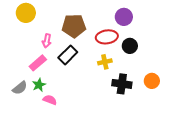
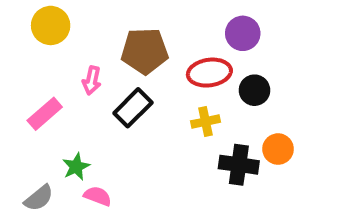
pink rectangle: (38, 63) -> (45, 114), moved
orange circle: (152, 81) -> (278, 149), moved
gray semicircle: (20, 88) -> (39, 198), moved

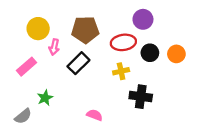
yellow circle: (51, 25) -> (38, 29), moved
orange circle: (278, 149) -> (176, 54), moved
pink semicircle: (98, 196) -> (95, 115), moved

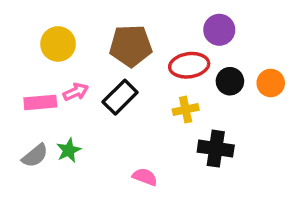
pink arrow: (54, 47) -> (76, 92), moved, turned -126
pink rectangle: (27, 67) -> (40, 102), turned 36
gray semicircle: (23, 116) -> (35, 156), moved

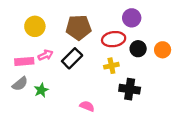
gray semicircle: (35, 156) -> (20, 84), moved

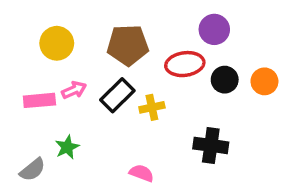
yellow cross: (111, 66) -> (152, 107), moved
gray semicircle: (20, 84) -> (33, 170), moved

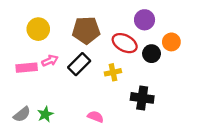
red ellipse: (185, 64) -> (125, 43), turned 35
orange circle: (264, 81) -> (171, 42), moved
yellow cross: (152, 107) -> (113, 72), moved
green star: (67, 147) -> (45, 114), moved

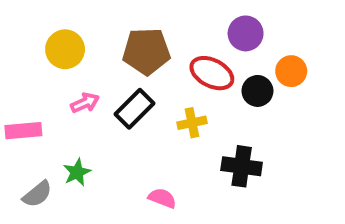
pink rectangle: (27, 68) -> (23, 131), moved
green star: (45, 114) -> (77, 172), moved

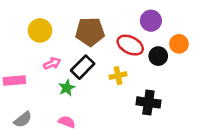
green star: (77, 172) -> (67, 88), moved
pink semicircle: (162, 198) -> (67, 122), moved

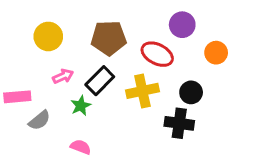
black circle: (158, 56) -> (191, 92), moved
yellow cross: (118, 76) -> (142, 91), size x1.5
gray semicircle: (23, 119) -> (39, 120), moved

